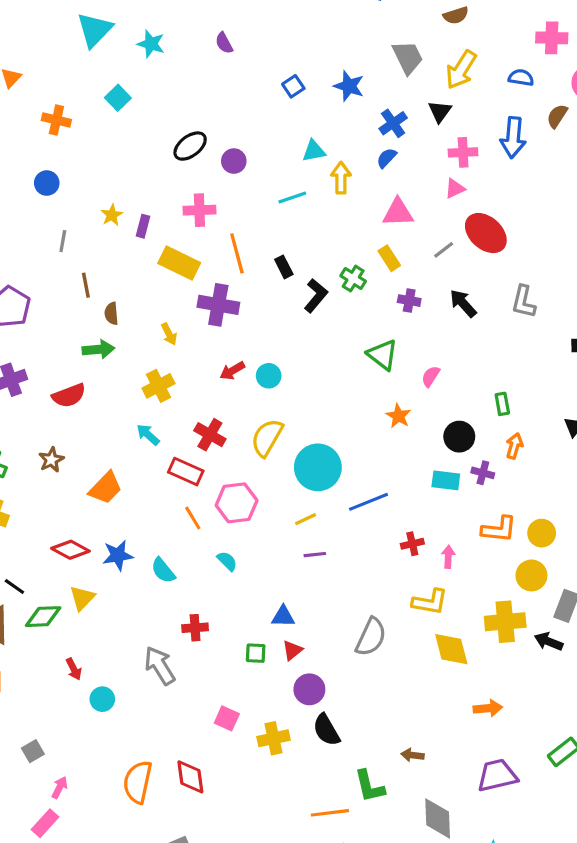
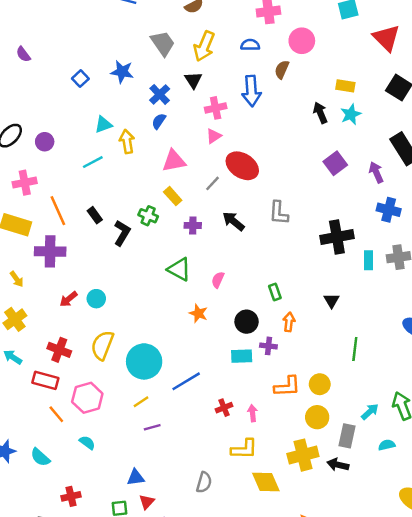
gray semicircle: (371, 637) -> (204, 482), size x0.7

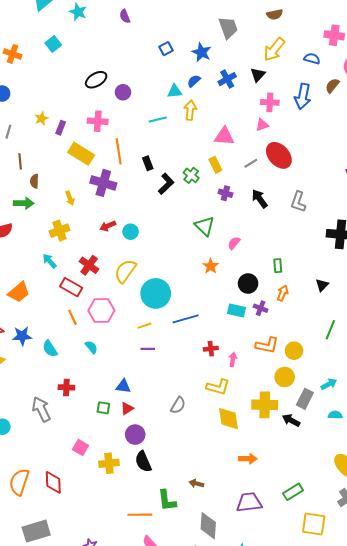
gray trapezoid: (163, 43) -> (228, 28), moved
blue semicircle: (159, 121) -> (194, 81), moved

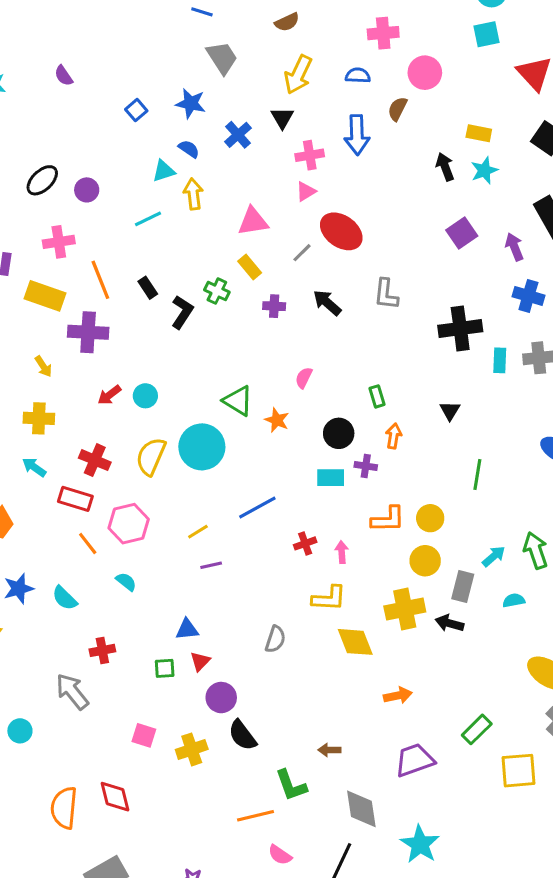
blue semicircle: (194, 81) -> (189, 149), turned 88
green triangle: (205, 226) -> (238, 401), moved
yellow cross: (60, 231) -> (39, 418), turned 36
cyan circle: (156, 293) -> (202, 447), moved

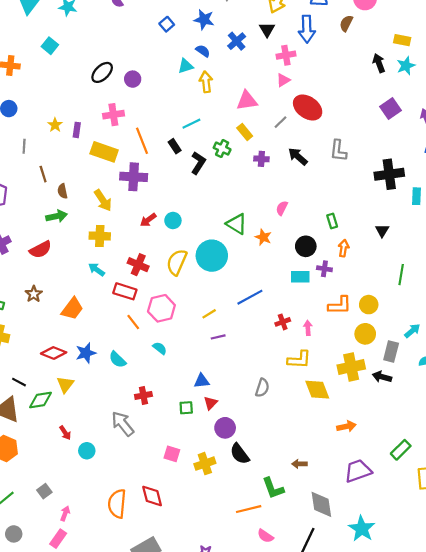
blue arrow: (357, 135) -> (307, 29), moved
cyan line: (148, 219) -> (191, 124), moved
yellow arrow: (43, 366) -> (103, 200), size x1.5

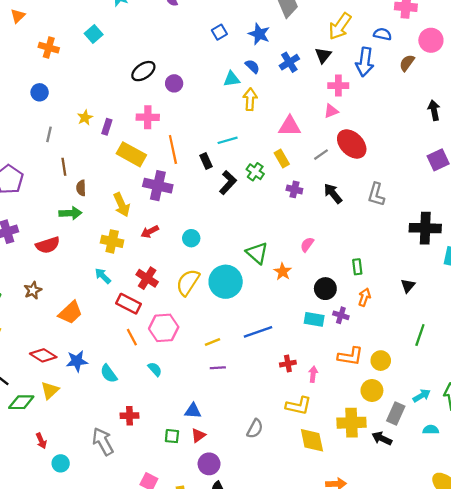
red arrow: (148, 220) -> (150, 232), moved

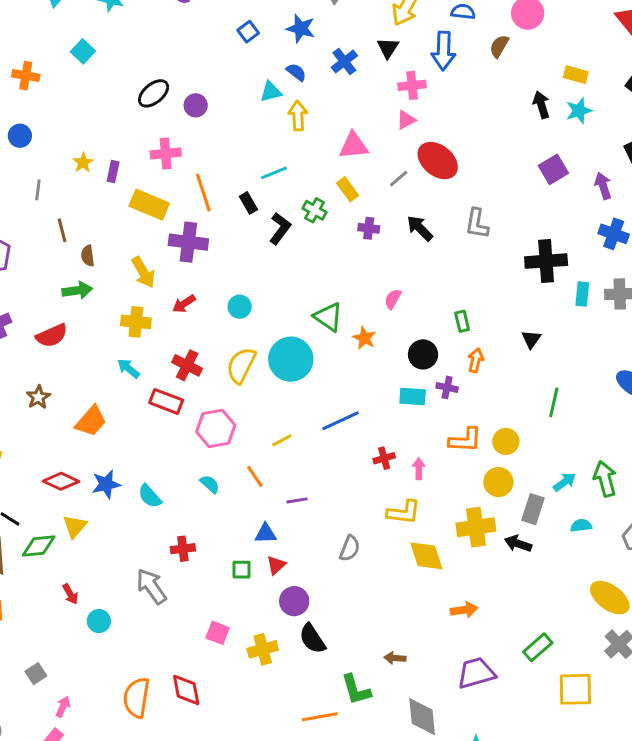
orange line: (132, 337) -> (255, 476), moved
purple line: (218, 368) -> (297, 500), moved

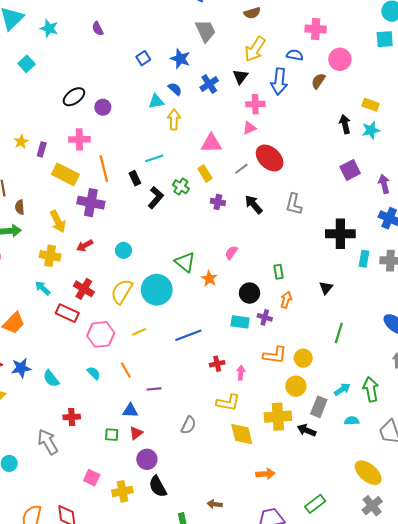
yellow line: (282, 440) -> (139, 332), moved

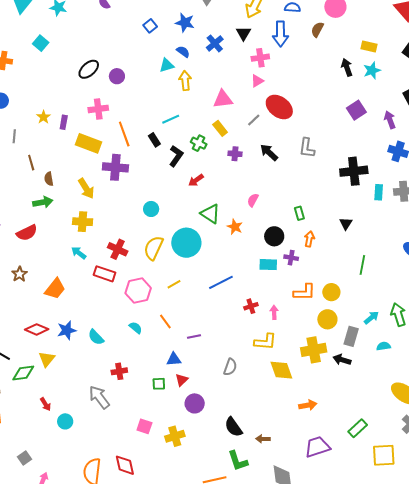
red arrow: (85, 246) -> (196, 180), moved
black semicircle: (158, 486) -> (234, 427), moved

